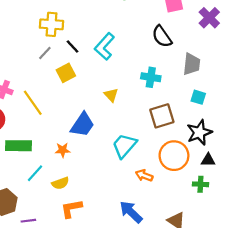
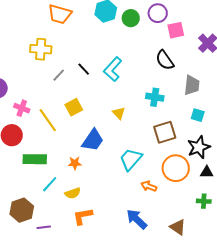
yellow cross: (52, 24) -> (41, 49), moved
yellow square: (66, 73) -> (74, 107), moved
green cross: (200, 184) -> (204, 201), moved

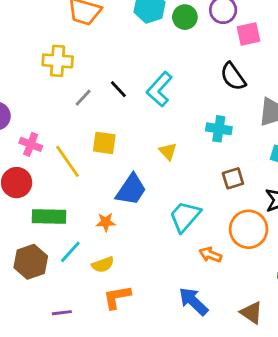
yellow square: (74, 107) -> (104, 143), turned 36
brown square: (165, 132) -> (233, 178), size x0.7
brown hexagon: (22, 210) -> (31, 262), moved

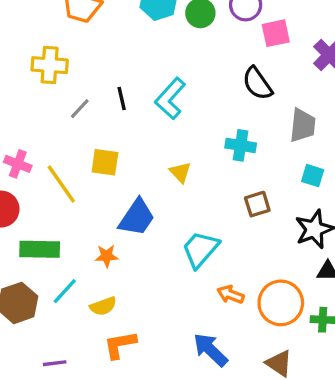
black line: (118, 89) -> (122, 99), turned 30
orange circle: (249, 229) -> (281, 303), moved

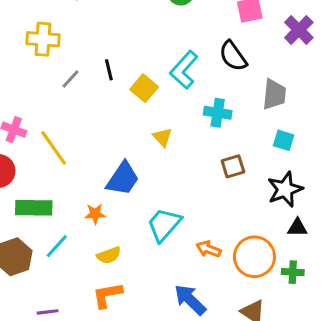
cyan L-shape: (170, 99) -> (184, 70), moved
yellow square: (105, 162) -> (144, 88), moved, turned 32
cyan trapezoid: (200, 249) -> (164, 225), moved
yellow semicircle: (103, 306) -> (109, 255), moved

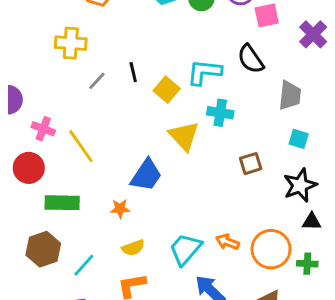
cyan L-shape: (184, 70) -> (204, 72), turned 54
cyan cross: (218, 113) -> (220, 113), moved
yellow triangle: (162, 137) -> (184, 136), size x1.6
cyan trapezoid: (164, 225) -> (185, 249), moved
cyan line: (57, 246) -> (84, 265), moved

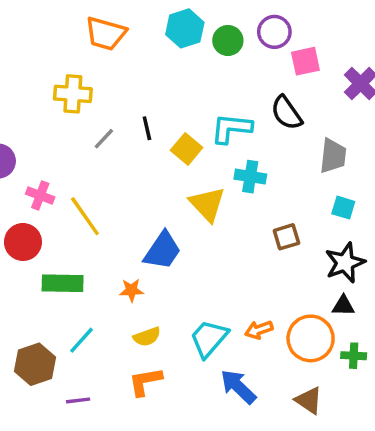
black triangle: (312, 222) -> (343, 306), moved
orange arrow: (227, 242) -> (259, 330), turned -40
brown hexagon: (43, 249) -> (35, 364), moved
cyan line: (84, 265) -> (82, 340), moved

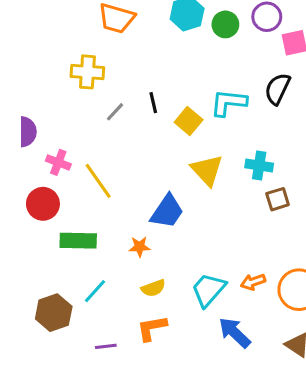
black semicircle: (286, 113) -> (278, 89), turned 60
cyan cross: (250, 177) -> (259, 165), moved
purple line: (78, 400) -> (106, 346), moved

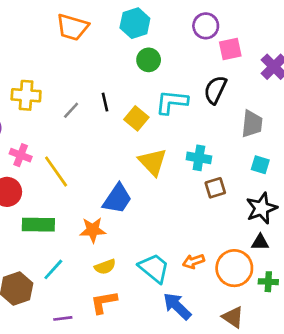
green circle: (225, 24) -> (149, 60), moved
yellow cross: (87, 72) -> (26, 95), moved
orange star: (140, 247) -> (93, 230), size x1.4
cyan trapezoid: (209, 290) -> (154, 268), turned 88

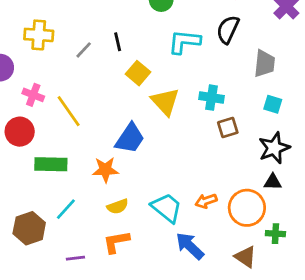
yellow square: (136, 118) -> (138, 73), moved
green cross: (268, 282) -> (275, 234), moved

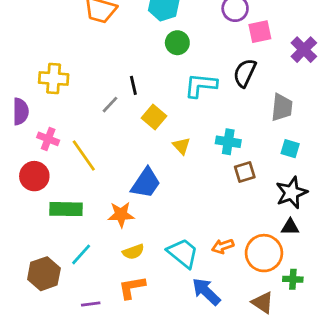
gray line: (84, 50) -> (110, 105), moved
yellow triangle: (165, 102) -> (181, 146), size x0.6

